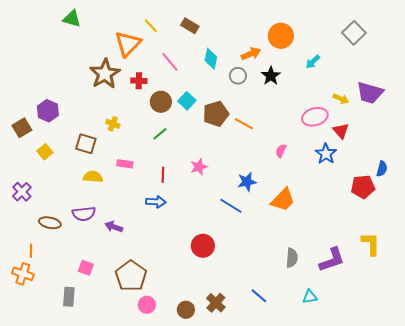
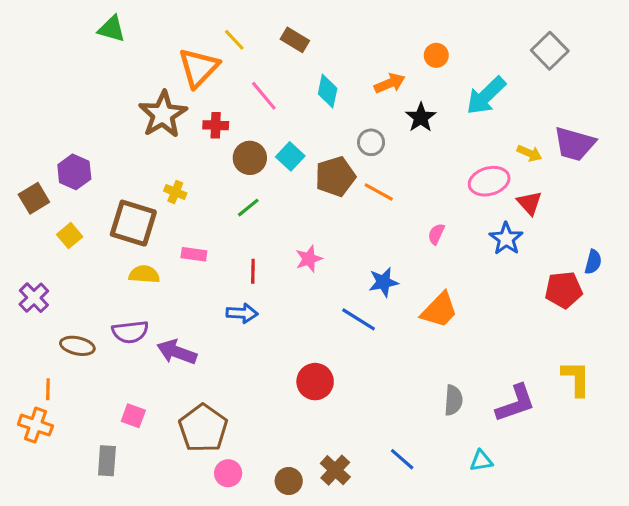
orange circle: (281, 36) -> (436, 55), size x0.6
cyan arrow: (313, 62) -> (486, 96), size x1.8
gray circle: (238, 76) -> (371, 142), moved
brown square: (86, 144) -> (133, 223), size x1.4
purple arrow: (114, 227) -> (177, 352), size x1.4

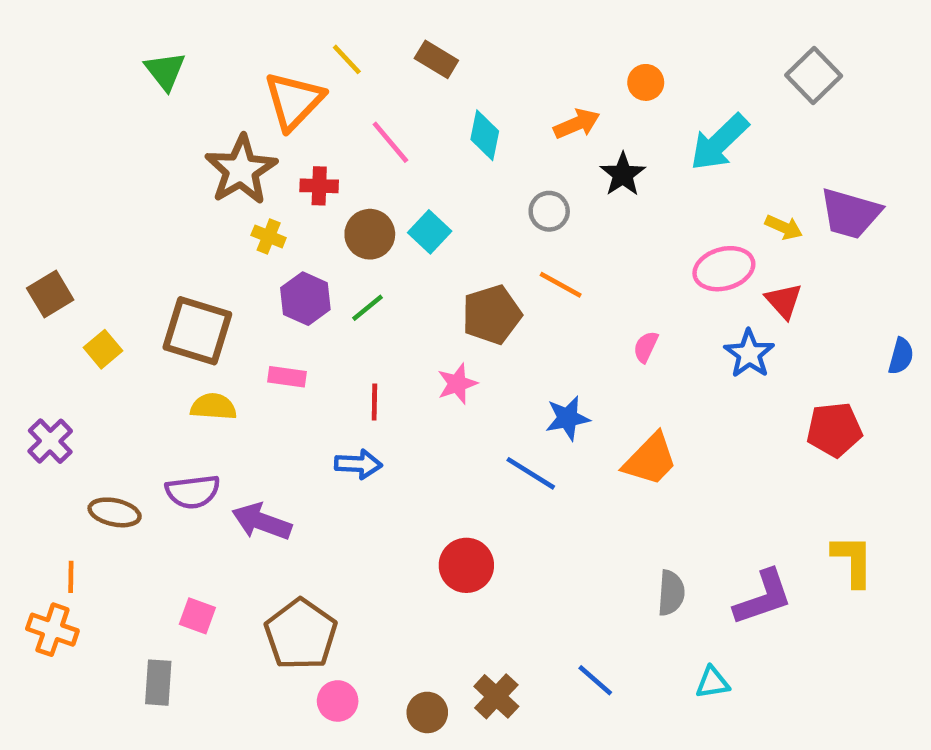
green triangle: (112, 29) -> (165, 71), moved, turned 36
purple hexagon: (74, 172) -> (305, 299), moved
brown pentagon: (335, 177) -> (492, 315), moved
yellow cross: (175, 192) -> (269, 236), moved
blue semicircle: (593, 262) -> (901, 356), moved

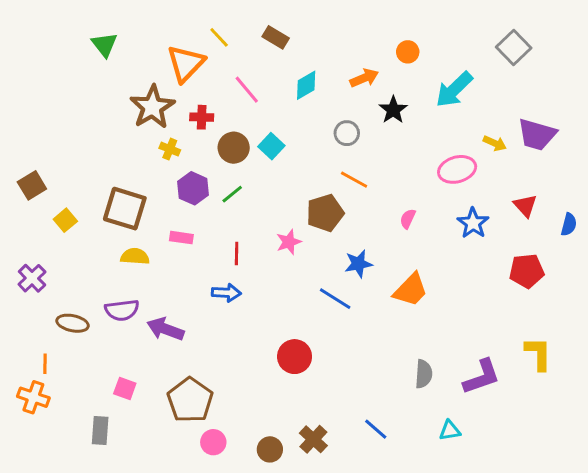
cyan diamond: (485, 135) -> (306, 85), turned 48
red triangle: (784, 301) -> (525, 206), moved
brown pentagon: (492, 315) -> (325, 213), moved

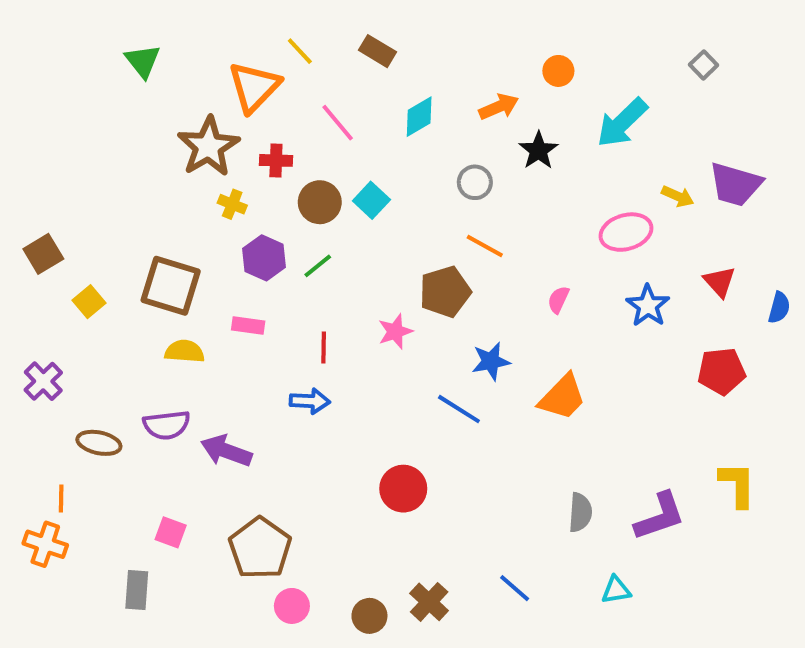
gray square: (514, 48) -> (704, 65), size x0.6

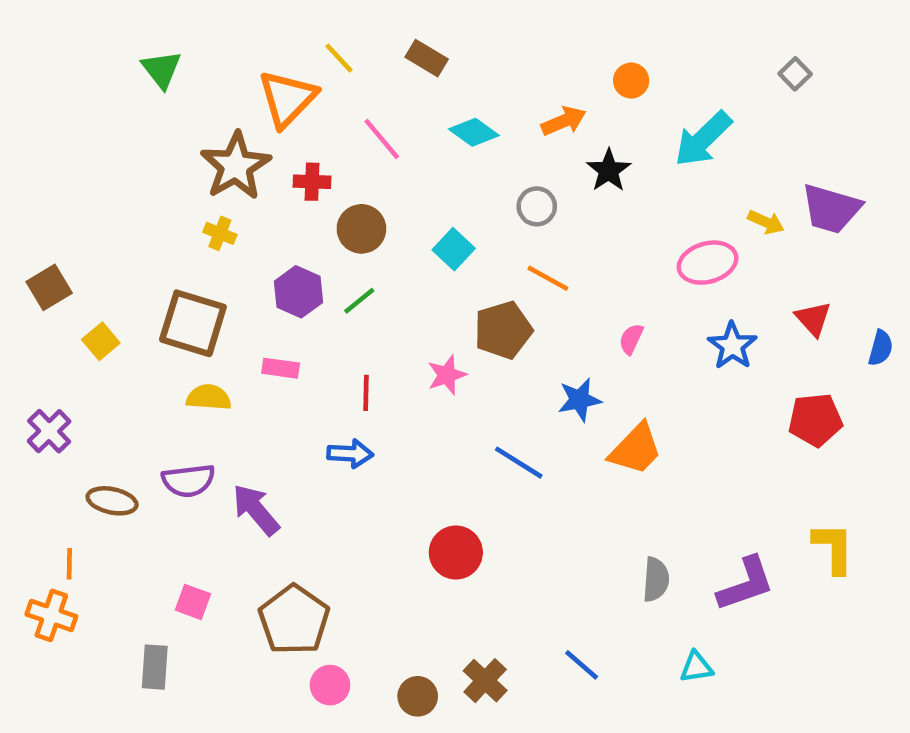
cyan diamond: (419, 117) -> (474, 132), turned 66
cyan square: (371, 200) -> (454, 249), moved
yellow cross: (232, 204) -> (220, 233), moved
blue star: (491, 361) -> (579, 400), moved
purple arrow: (226, 451) -> (256, 510), turned 30

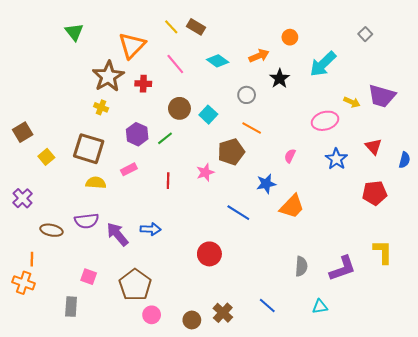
yellow line: (339, 58) -> (171, 27), moved
brown circle: (361, 229) -> (179, 108), moved
pink rectangle: (281, 368) -> (129, 169), turned -35
blue arrow: (350, 454) -> (151, 229), moved

